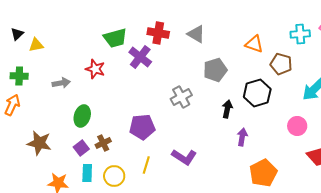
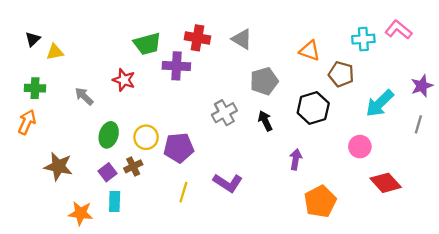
purple cross: (140, 57) -> (176, 66), turned -35
gray arrow: (61, 83) -> (84, 96), turned -126
black arrow: (227, 109) -> (265, 121), moved, turned -36
yellow circle: (114, 176) -> (146, 137), moved

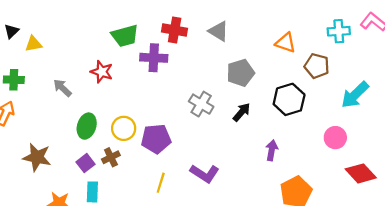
gray cross: (224, 113) -> (201, 104), turned -30
black arrow: (265, 121) -> (242, 112), turned 66

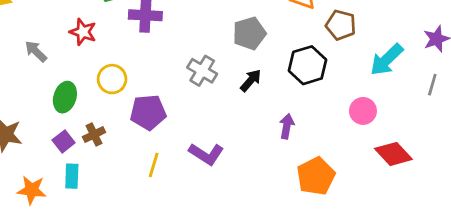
yellow circle: (124, 128) -> (112, 79), moved

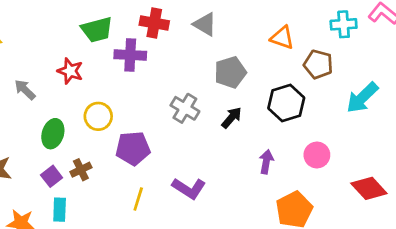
pink circle: (363, 111) -> (317, 155), moved

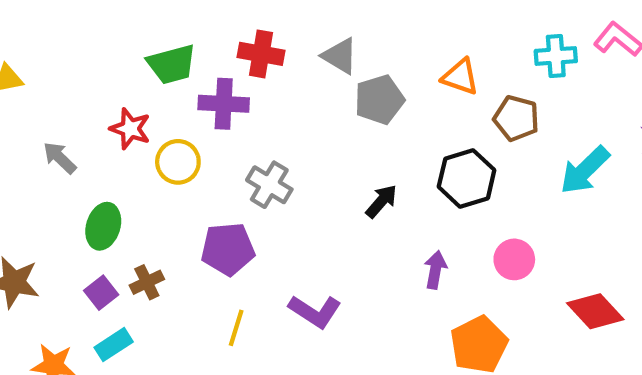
gray pentagon: (230, 72) -> (379, 100), moved
gray cross: (185, 108) -> (269, 185), moved
yellow circle: (98, 116) -> (178, 162), moved
cyan rectangle: (60, 210) -> (114, 345), turned 55

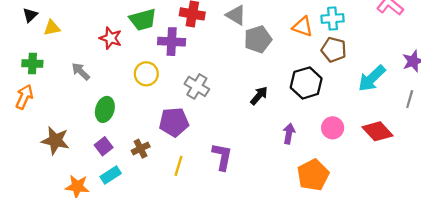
cyan cross: (556, 56) -> (333, 19), moved
red star: (130, 129) -> (111, 38), moved
brown cross: (147, 282) -> (141, 149), moved
purple L-shape: (315, 311) -> (222, 157), turned -112
red diamond: (595, 311) -> (377, 131), moved

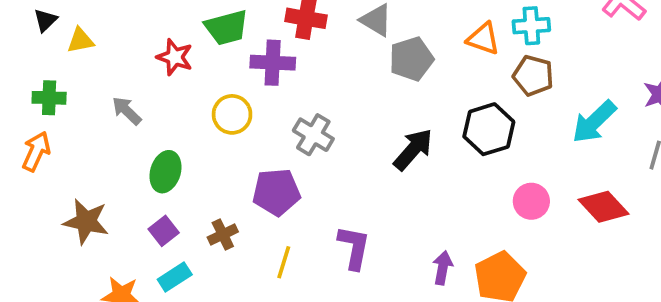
black arrow: (259, 96) -> (413, 150), size x1.4
purple arrow: (289, 134) -> (443, 268), moved

